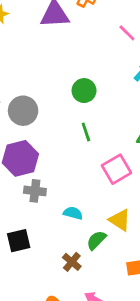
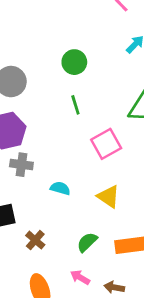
green semicircle: (96, 240) -> (87, 242), moved
brown cross: (72, 262) -> (35, 240), moved

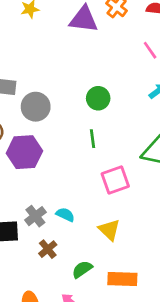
gray cross: (21, 165) -> (35, 216), moved, turned 35
brown cross: (35, 240) -> (48, 249), moved

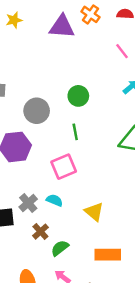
gray circle: (36, 107) -> (37, 111), moved
pink square: (115, 180) -> (64, 167), moved
green semicircle: (82, 269) -> (60, 248), moved

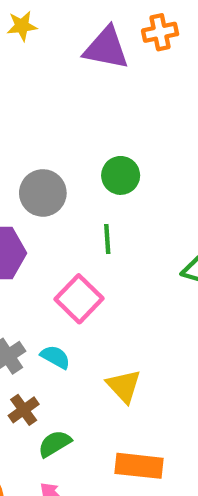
orange cross: (90, 14) -> (160, 32), turned 36
pink square: (64, 167) -> (79, 299), turned -30

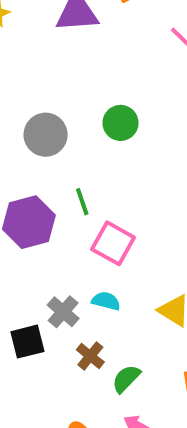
gray circle: (43, 193) -> (46, 135), moved
green line: (107, 239) -> (82, 202), moved

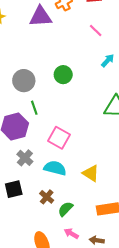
green line: (82, 202) -> (34, 108), moved
cyan semicircle: (106, 301) -> (55, 168), size x1.5
gray cross: (63, 312) -> (25, 158), moved

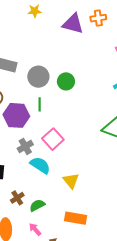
green circle: (63, 75) -> (66, 81), moved
gray cross: (25, 158) -> (25, 146), moved
brown cross: (47, 197) -> (17, 198), moved

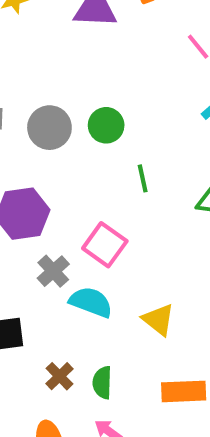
green line: (40, 104) -> (143, 178), moved
green semicircle: (37, 205) -> (102, 383), turned -49

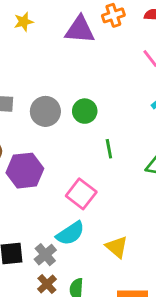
gray cross: (53, 271) -> (45, 255), moved
cyan semicircle: (91, 302) -> (70, 233), turned 124

